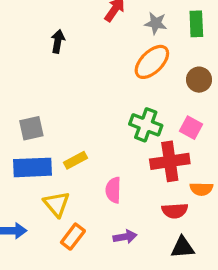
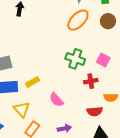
brown circle: (199, 80) -> (108, 21), moved
red cross: (170, 161) -> (91, 81), size x0.6
pink semicircle: (113, 190) -> (56, 100), turned -42

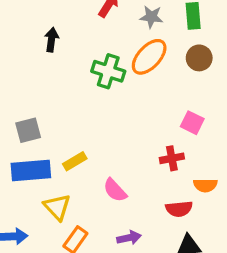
green cross: (75, 59) -> (108, 71), moved

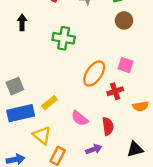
orange ellipse: (149, 57) -> (94, 74), moved
red semicircle: (179, 209) -> (108, 126), moved, turned -84

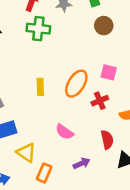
green cross: (64, 38) -> (38, 29), moved
yellow rectangle: (50, 103) -> (40, 87), moved, turned -49
red semicircle: (108, 126) -> (107, 140), moved

